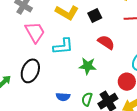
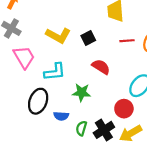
black ellipse: (30, 71) -> (38, 101), moved
blue semicircle: (63, 97) -> (61, 116), moved

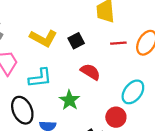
green star: (81, 92) -> (69, 100), turned 30
black ellipse: (38, 101) -> (22, 110), turned -45

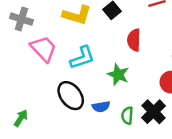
red semicircle: (90, 72) -> (134, 40), turned -108

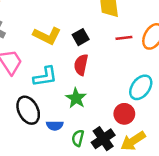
red semicircle: (134, 40) -> (81, 65), moved

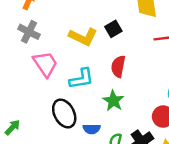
black square: (81, 37) -> (113, 29), moved

